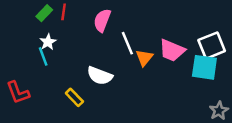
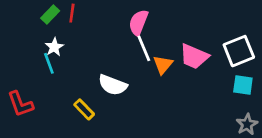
pink semicircle: (102, 20) -> (138, 23), moved
cyan square: (204, 67) -> (243, 85), moved, size x0.7

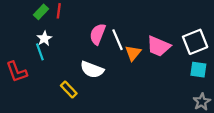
pink semicircle: (138, 23) -> (98, 34), moved
red L-shape: (20, 104) -> (17, 72), moved

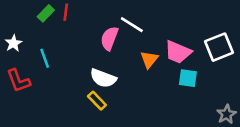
white star: (44, 39) -> (13, 43), moved
white line: (117, 40) -> (132, 25), moved, turned -35
cyan square: (198, 70) -> (188, 78), moved
yellow rectangle: (69, 90) -> (97, 101), moved

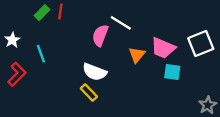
red L-shape: (18, 81) -> (17, 74), turned -115

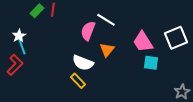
white star: (12, 40) -> (19, 36), moved
pink trapezoid: (163, 48) -> (143, 42), turned 35
cyan line: (41, 54) -> (22, 47), moved
orange triangle: (137, 55) -> (107, 50), moved

